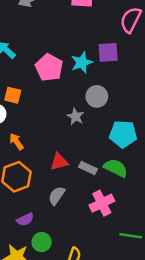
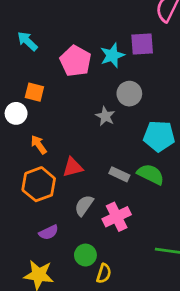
red triangle: (59, 162) -> (73, 167), moved
pink cross: (102, 203) -> (117, 217), moved
green circle: (42, 242) -> (85, 255), moved

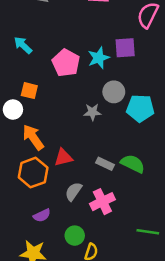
gray star: (105, 116) -> (92, 112), turned -30
cyan pentagon: (159, 136) -> (140, 108), moved
orange arrow: (39, 145) -> (33, 137), size x1.5

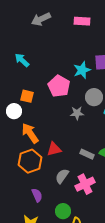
pink pentagon: (66, 63) -> (59, 86), moved
purple semicircle: (42, 215) -> (37, 195), turned -88

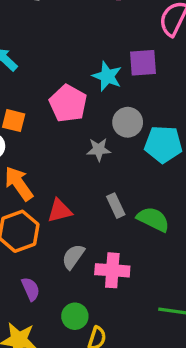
cyan star: (82, 70) -> (107, 76), turned -30
gray rectangle: (87, 154) -> (116, 206), moved, turned 40
pink cross: (85, 184) -> (112, 270), turned 30

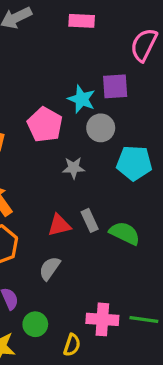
gray circle: (128, 122) -> (101, 128), moved
red triangle: (60, 211) -> (59, 225), moved
pink cross: (112, 270) -> (102, 319), moved
green circle: (75, 316) -> (35, 324), moved

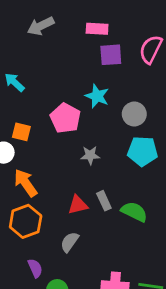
purple square: (115, 86) -> (111, 55), moved
gray circle: (101, 128) -> (134, 114), moved

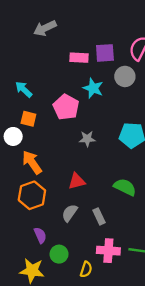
pink rectangle: (97, 29) -> (79, 58), moved
cyan arrow: (15, 82) -> (24, 89), moved
gray circle: (134, 114) -> (125, 76), moved
gray rectangle: (104, 201) -> (99, 216), moved

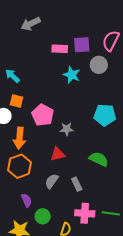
pink pentagon: (66, 107) -> (43, 115), moved
gray star: (87, 139) -> (67, 129), moved
orange arrow: (32, 162) -> (20, 138), turned -140

